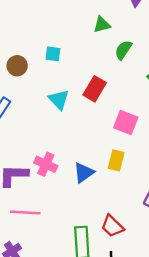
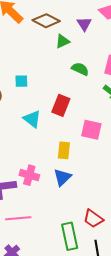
green triangle: (102, 25) -> (63, 41), moved
green semicircle: (123, 50) -> (80, 69), turned 90
yellow rectangle: (116, 160) -> (64, 150), moved

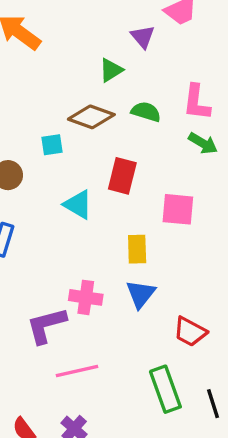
brown diamond: (46, 21) -> (91, 117), moved
red trapezoid: (93, 219) -> (190, 332), moved

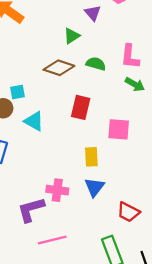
cyan square: (52, 145) -> (17, 92), moved
cyan triangle: (78, 205) -> (34, 121), moved

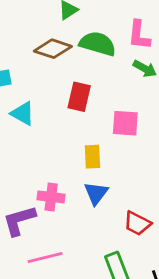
green semicircle: (96, 64) -> (98, 44), size x1.5

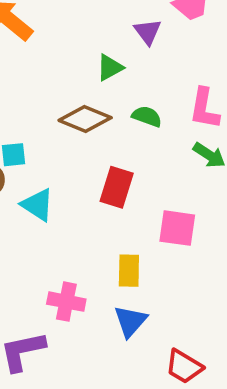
green semicircle: (98, 44) -> (147, 116), size x0.6
pink cross: (51, 197) -> (66, 302), moved

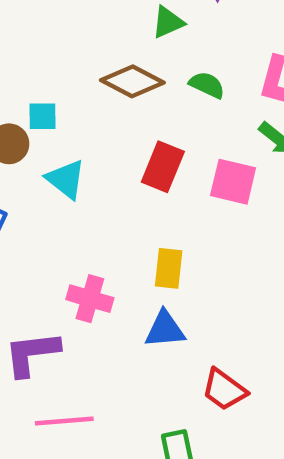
pink square: (177, 228) -> (233, 182), moved
blue triangle: (130, 321) -> (165, 329), turned 39

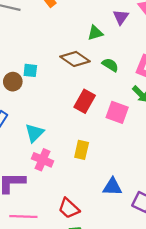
cyan triangle: (66, 179) -> (34, 133), moved, turned 30
blue triangle: (165, 329) -> (112, 187), moved
red trapezoid: (224, 390) -> (69, 208), moved

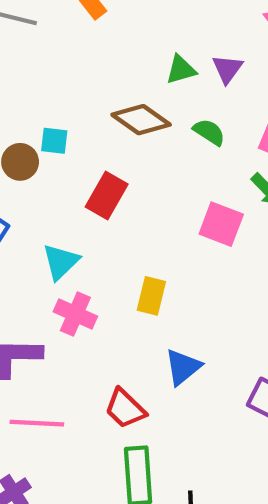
purple triangle: (121, 17) -> (227, 69), moved
red rectangle: (85, 101) -> (107, 196), moved
blue triangle: (112, 187) -> (183, 367), moved, turned -42

